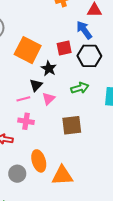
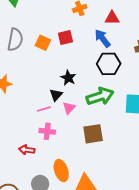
red square: (64, 48) -> (65, 37), moved
orange square: (28, 50) -> (43, 43), moved, size x0.6
green arrow: (80, 88) -> (100, 96), size x1.5

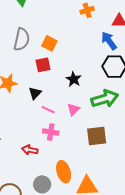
red square: (65, 37) -> (43, 65), moved
black triangle: (56, 95) -> (35, 93), moved
pink line: (44, 109) -> (48, 110), turned 40

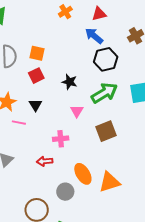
pink line: (48, 110) -> (19, 123), moved

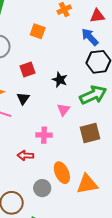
orange square: (37, 53) -> (38, 31), moved

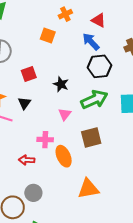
red triangle: (97, 16) -> (99, 20), turned 35
orange square: (38, 31) -> (48, 36), moved
orange ellipse: (62, 173) -> (64, 156), moved
gray circle: (42, 188) -> (33, 193), moved

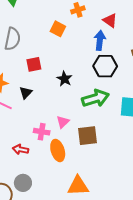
blue arrow: (91, 42) -> (100, 40), turned 42
pink triangle: (65, 114) -> (63, 122), moved

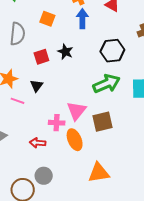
orange square: (58, 29) -> (47, 19), moved
blue arrow: (100, 40) -> (82, 19), moved
black star: (64, 79) -> (65, 52), moved
pink triangle: (63, 122) -> (77, 111), size x1.5

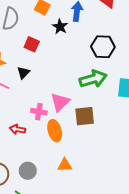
black star: (65, 52) -> (60, 27), moved
red square: (41, 57) -> (32, 44), turned 35
orange triangle: (99, 173) -> (65, 165), moved, size x0.7
gray circle: (44, 176) -> (28, 171), moved

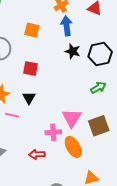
black star: (60, 27) -> (73, 51), moved
green arrow: (93, 79) -> (98, 88), size x0.6

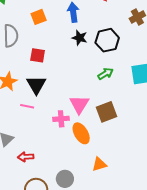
orange square: (32, 30) -> (39, 17), turned -35
black triangle: (29, 98) -> (36, 85), size x1.5
pink line: (12, 115) -> (27, 106), moved
red arrow: (37, 154) -> (26, 157), moved

